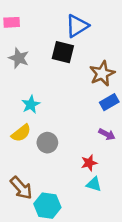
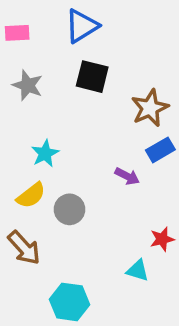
blue triangle: (77, 26) -> (82, 26), moved
purple arrow: (107, 134) -> (127, 176), moved
red star: (89, 163) -> (162, 239), moved
brown arrow: (21, 188) -> (24, 248), moved

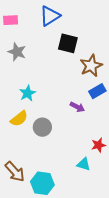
black square: (92, 77) -> (68, 43), moved
brown arrow: (24, 248) -> (15, 172), moved

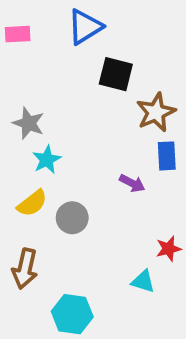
gray star: (17, 52) -> (29, 123), moved
blue rectangle: (97, 91) -> (167, 156), turned -63
brown arrow: (15, 172) -> (25, 269), moved, turned 55

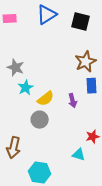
black square: (116, 74) -> (81, 22), moved
purple arrow: (132, 183) -> (73, 101), turned 48
yellow semicircle: (32, 203) -> (46, 99), moved

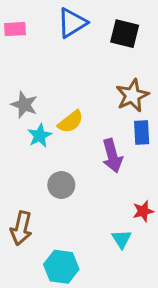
yellow semicircle: (46, 99) -> (71, 122), moved
purple arrow: (73, 101) -> (112, 156), size x1.5
cyan triangle: (79, 155) -> (122, 239), turned 40

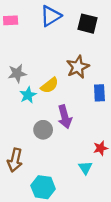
brown star: (132, 95) -> (78, 67), moved
gray star: (24, 105) -> (17, 73), turned -30
purple arrow: (112, 156) -> (65, 117), moved

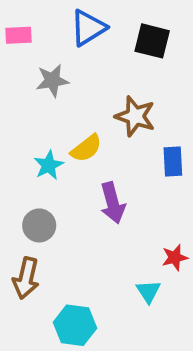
brown star: (78, 67) -> (135, 116), turned -30
gray star: (17, 73) -> (52, 80), moved
gray circle: (43, 130) -> (39, 225), moved

